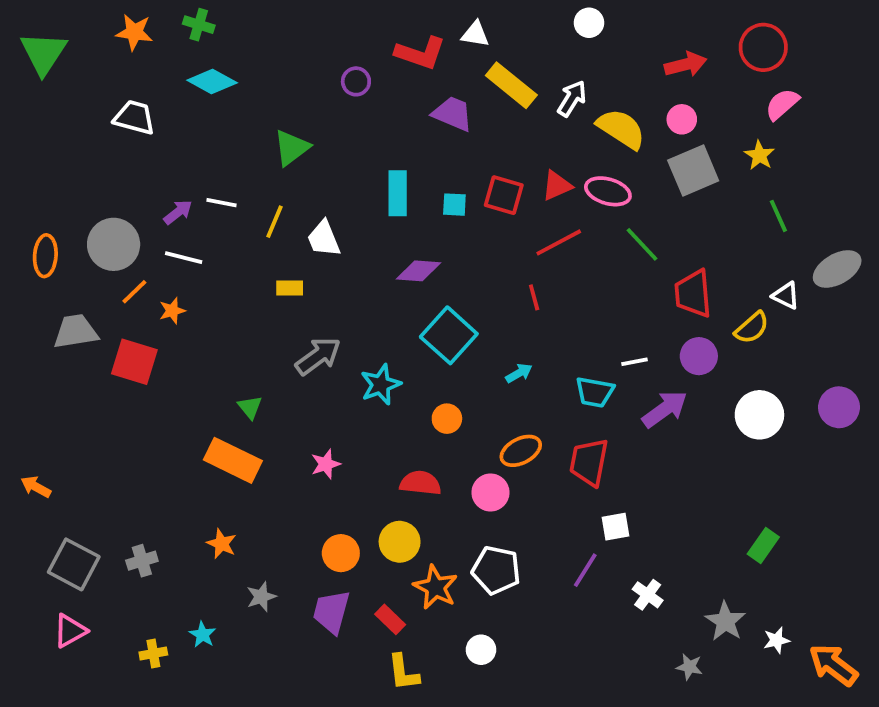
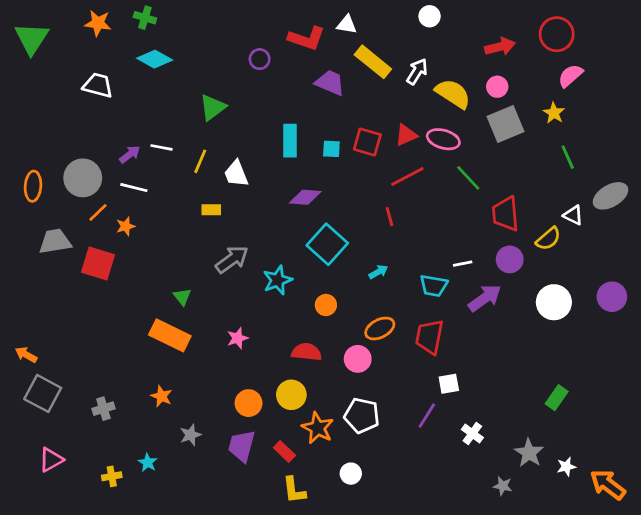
gray square: (74, 564) -> (43, 393), moved

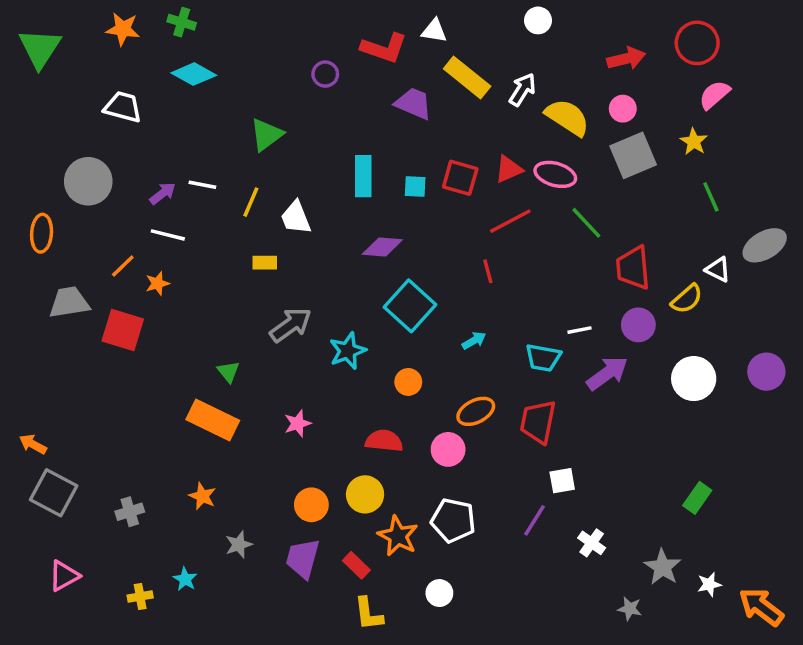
gray circle: (83, 178) -> (88, 181), moved

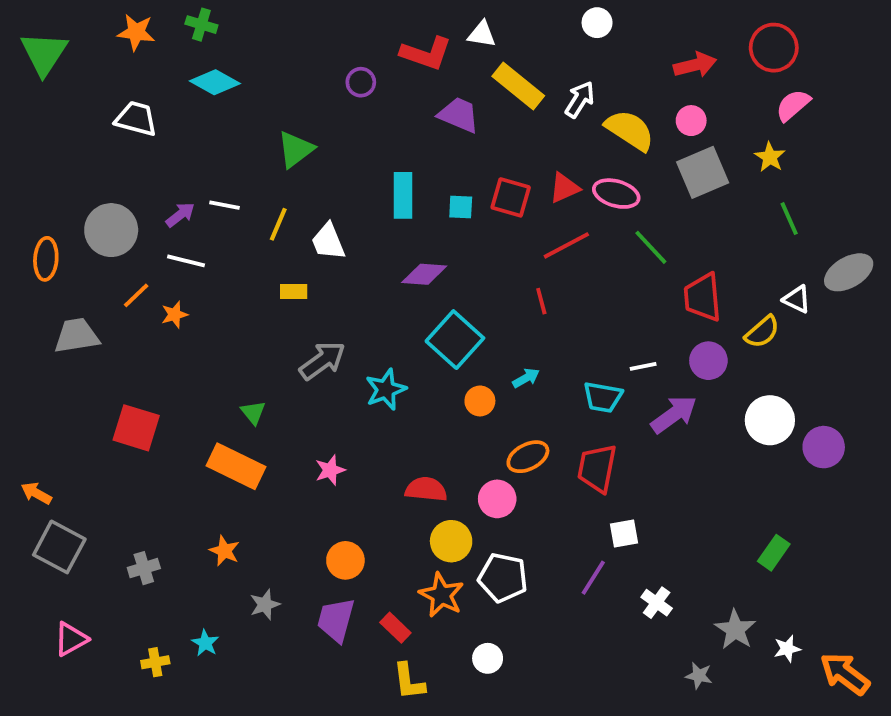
gray circle: (88, 181) -> (111, 230), moved
red square: (123, 330) -> (136, 428), moved
purple circle: (766, 372) -> (824, 447), moved
orange circle: (408, 382) -> (480, 401), moved
yellow circle: (365, 494) -> (451, 541), moved

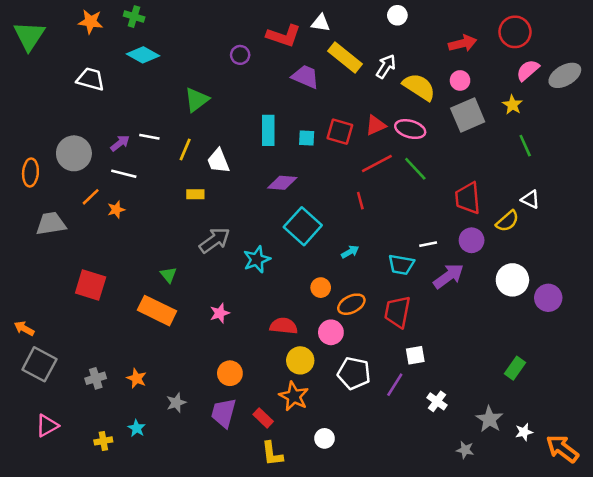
green line: (651, 247) -> (415, 169), moved
gray ellipse: (849, 272) -> (565, 75), moved
orange circle: (480, 401) -> (321, 288), moved
orange star: (224, 551) -> (137, 378), moved
white pentagon: (503, 578) -> (354, 373), moved

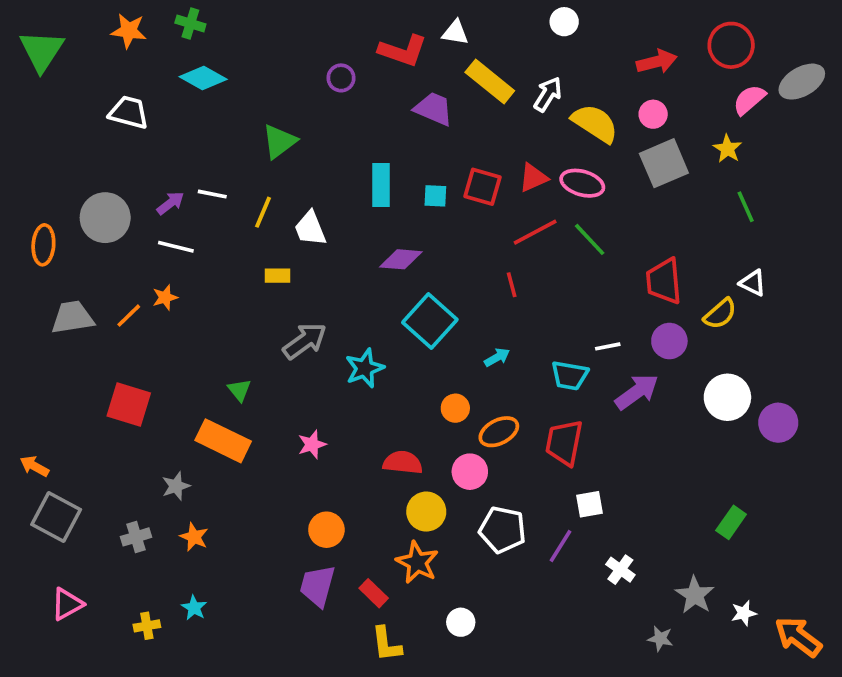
gray ellipse: (565, 75) -> (802, 82), moved
orange line: (91, 197) -> (129, 316), moved
gray star: (176, 403) -> (176, 486), moved

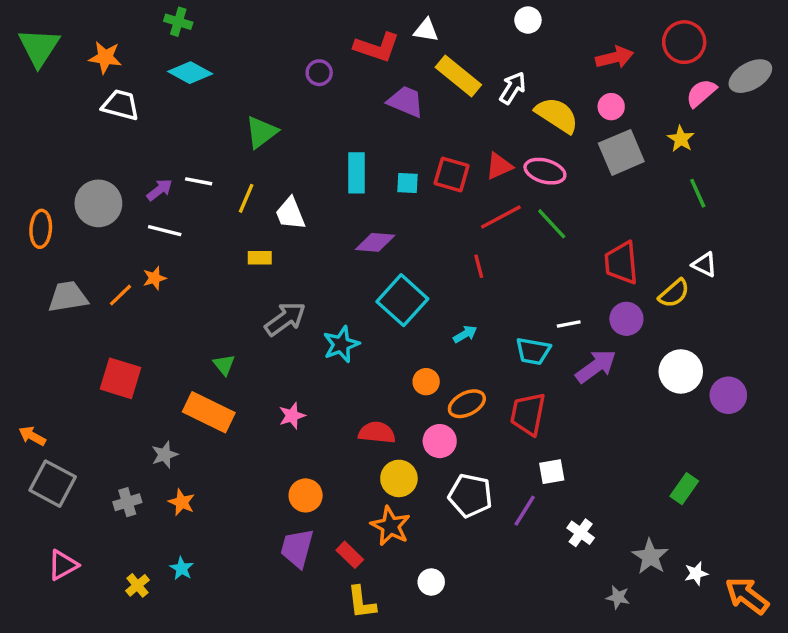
orange star: (129, 31) -> (105, 57), moved
yellow cross: (147, 626) -> (137, 585), turned -30

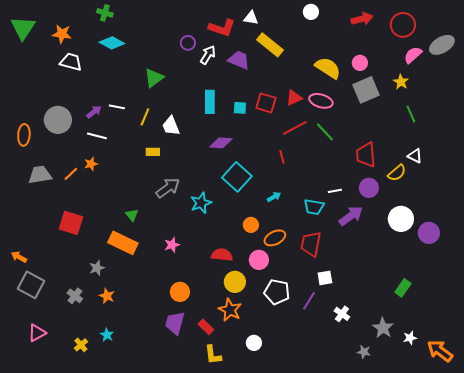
red arrow: (615, 57) -> (362, 19), moved
white arrow: (513, 88) -> (208, 55), moved
gray cross: (127, 502) -> (75, 296), turned -35

